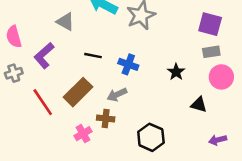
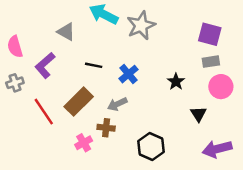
blue cross: (128, 64) -> (129, 74), turned 30
black triangle: (199, 105) -> (198, 114), turned 42
purple arrow: (218, 140) -> (217, 149), size x1.6

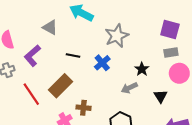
gray star: (141, 25) -> (117, 36), moved
gray arrow: (117, 104) -> (129, 88), moved

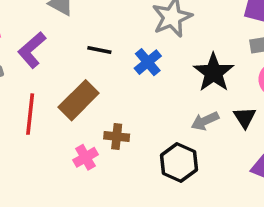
black star: (142, 69) -> (214, 73), size x1.6
gray arrow: (129, 88) -> (205, 121), moved
red line: (31, 94) -> (30, 114), turned 40

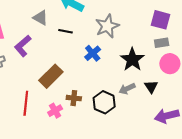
black line: (99, 50) -> (65, 31), moved
red line: (30, 114) -> (26, 103), moved
black hexagon: (179, 162) -> (104, 102), moved

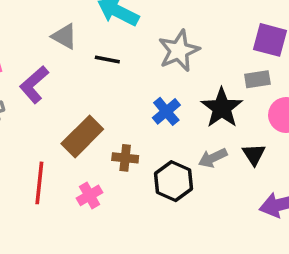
gray rectangle: (162, 43) -> (257, 79), moved
blue cross: (93, 53) -> (166, 111), moved
brown cross: (74, 98) -> (125, 158), moved

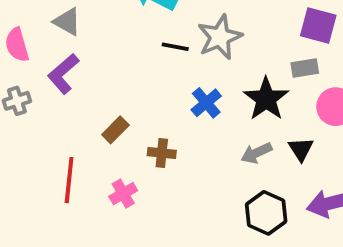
gray triangle: (64, 36) -> (67, 22), moved
black line: (107, 60) -> (175, 47), moved
brown rectangle: (82, 136) -> (115, 130), size x0.6
black hexagon: (173, 181) -> (266, 213), moved

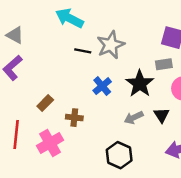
pink cross: (123, 194) -> (50, 143), size x1.5
black hexagon: (266, 213) -> (119, 155), moved

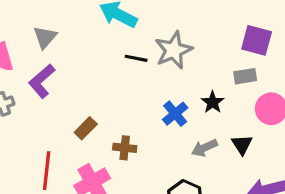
gray triangle: (15, 35) -> (45, 37), turned 42
black star: (140, 84) -> (213, 102), size x0.6
blue cross: (102, 86) -> (175, 114), moved

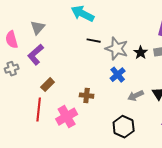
gray star: (174, 50) -> (117, 49), moved, turned -30
black star: (213, 102) -> (141, 53), moved
brown rectangle: (86, 128) -> (48, 85), moved

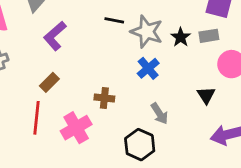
purple L-shape: (36, 55) -> (55, 36), moved
gray arrow: (136, 96) -> (159, 114), moved, turned -98
black hexagon: (124, 127) -> (140, 145), moved

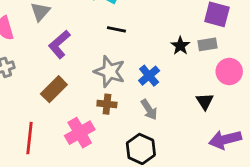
gray star: (147, 32) -> (110, 72), moved
brown rectangle: (49, 82) -> (54, 89), size x1.4
gray arrow: (159, 114) -> (149, 110), moved
red line: (37, 118) -> (29, 138), moved

